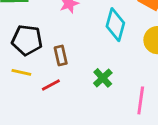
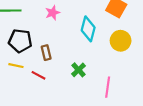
red line: (51, 85) -> (39, 75), turned 56

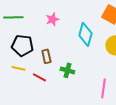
green cross: (78, 70) -> (67, 70), moved, turned -32

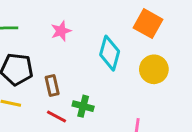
red line: (39, 77) -> (57, 116), moved

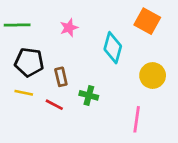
yellow circle: (154, 69) -> (153, 75), moved
red line: (57, 116) -> (54, 105), moved

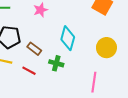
cyan diamond: (113, 48) -> (68, 38), moved
brown rectangle: (61, 77) -> (34, 49), turned -40

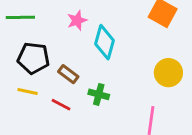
cyan diamond: (68, 38) -> (105, 42), moved

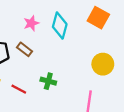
cyan diamond: (105, 42) -> (60, 26), moved
brown rectangle: (68, 74) -> (24, 49), moved

